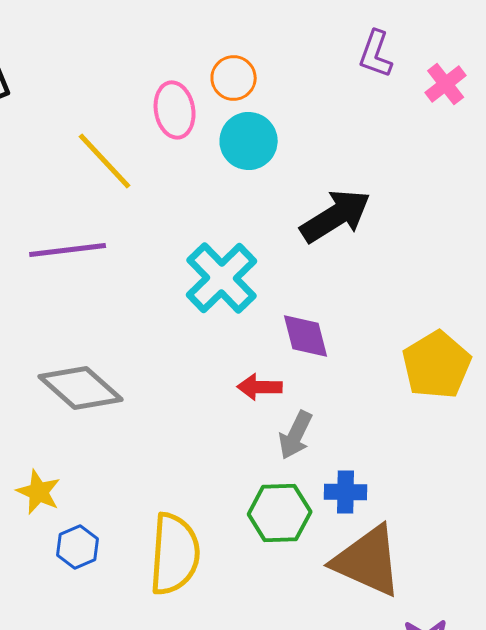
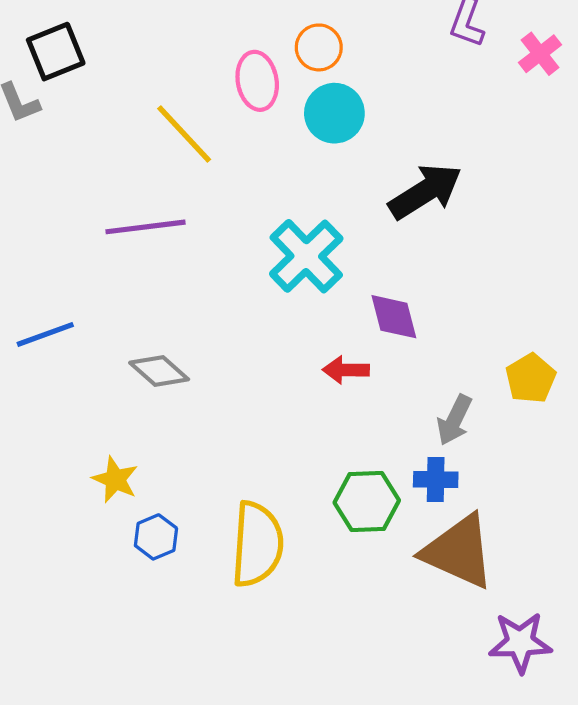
yellow pentagon: (437, 365) -> (531, 378), moved, size x0.7
gray diamond: (81, 388) -> (159, 371), size x0.7
gray arrow: (296, 435) -> (454, 420), moved

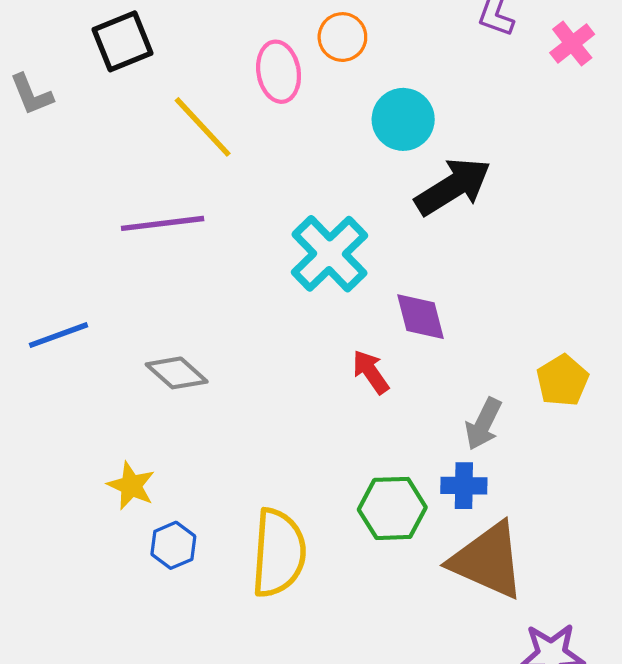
black square: (56, 52) -> (122, 41), moved
cyan circle: (334, 113) -> (403, 119), moved
red arrow: (346, 370) -> (371, 372), turned 54

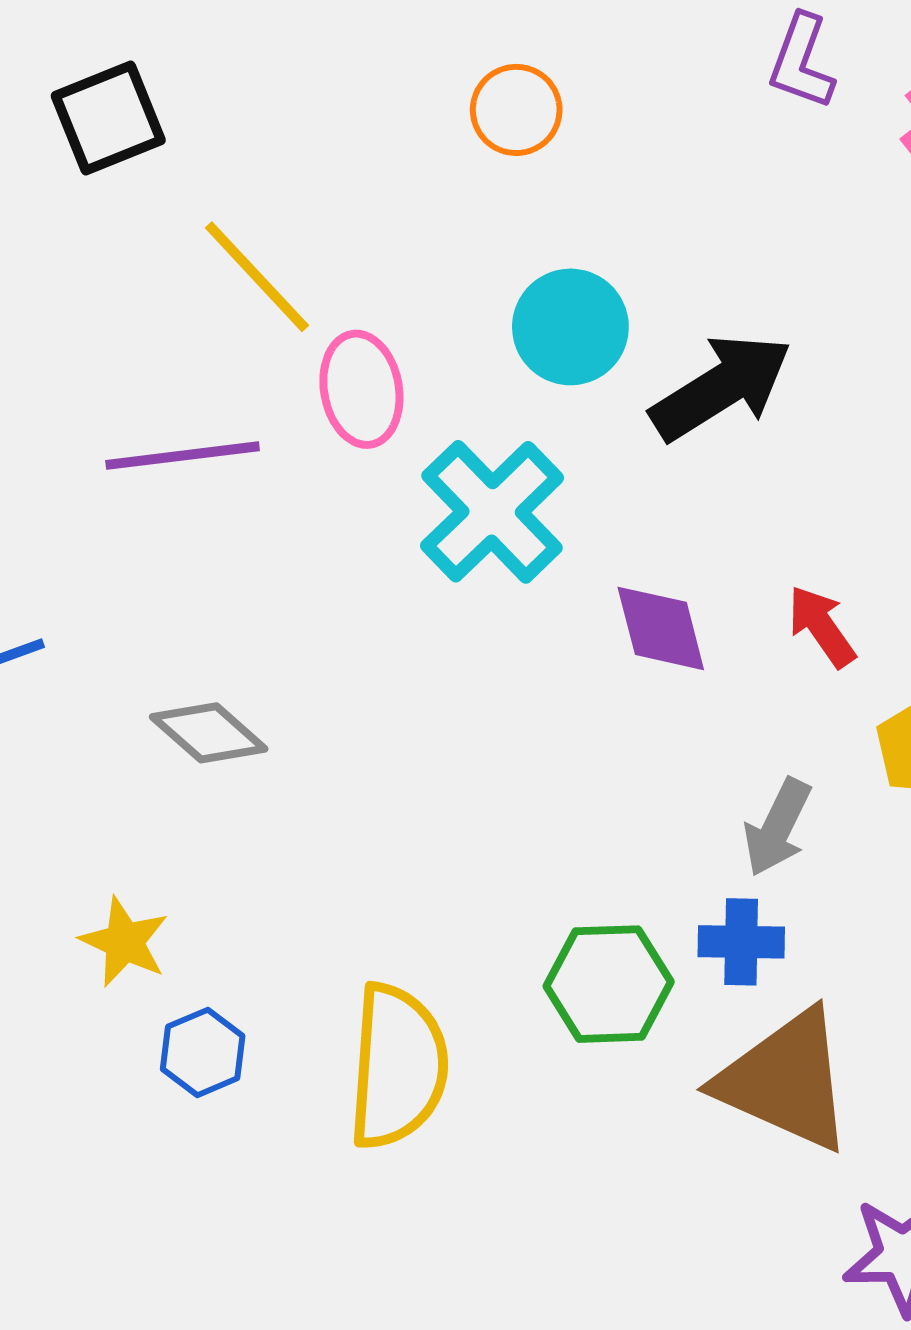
pink ellipse: (279, 72) -> (361, 389), moved
cyan circle: (403, 119) -> (570, 327), moved
red arrow: (371, 372) -> (822, 626), moved

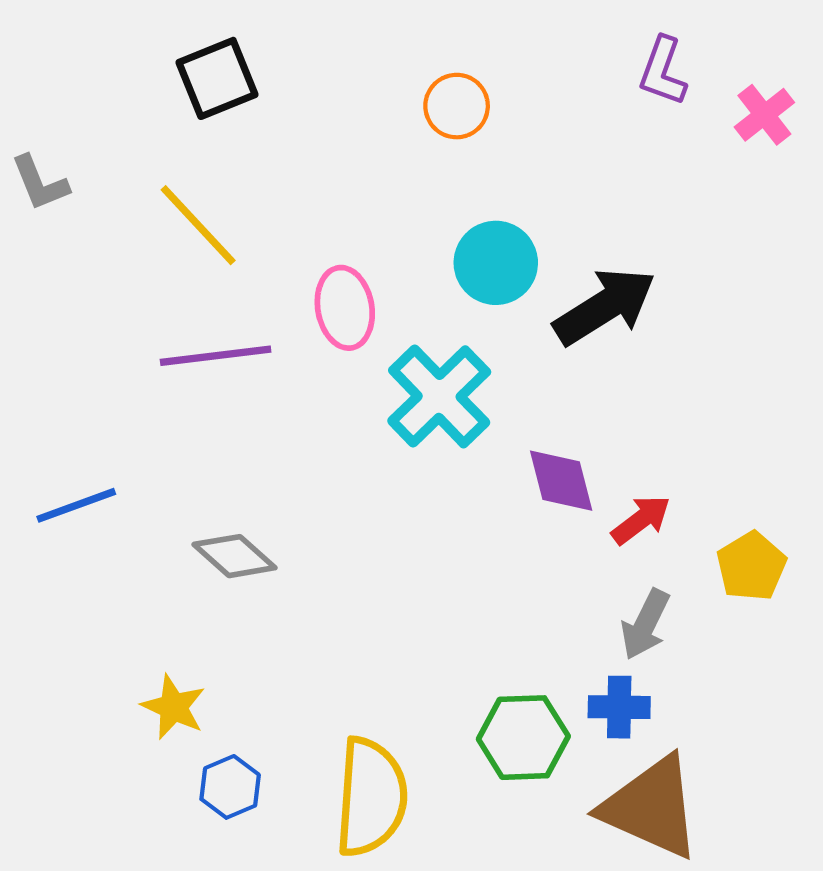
black square: (108, 118) -> (217, 78), moved
yellow line: (257, 277) -> (198, 225), moved
red arrow: (822, 626) -> (641, 520), moved, turned 88

